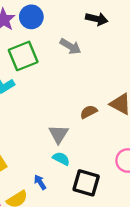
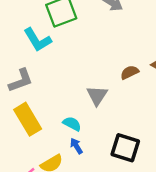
cyan semicircle: (61, 159) -> (72, 124), moved

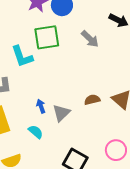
blue arrow: (76, 146) -> (41, 106), moved

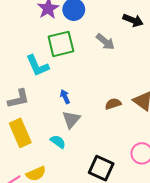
blue arrow: (41, 106) -> (65, 97), moved
gray triangle: (61, 113) -> (71, 120), moved

